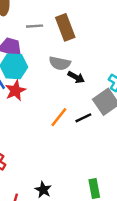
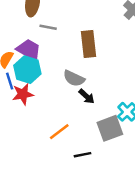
gray line: (35, 26) -> (48, 27), moved
black line: (83, 118) -> (83, 155), moved

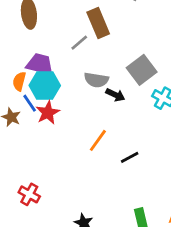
gray line: (48, 27) -> (79, 43), moved, turned -35
brown rectangle: (89, 44) -> (98, 23), moved
gray square: (110, 128) -> (142, 70), moved

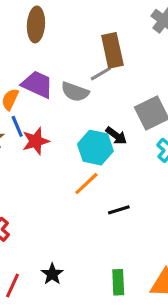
gray line: (79, 43) -> (101, 74), moved
gray semicircle: (96, 80) -> (75, 92), moved
cyan hexagon: (45, 86) -> (95, 148), moved

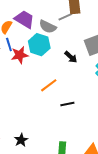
cyan hexagon: (95, 148) -> (39, 45), moved

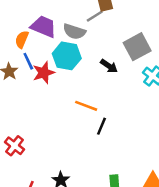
orange line: (49, 85) -> (86, 106), turned 66
black line: (67, 104) -> (102, 126), moved, turned -48

